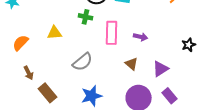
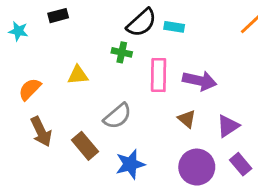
purple arrow: (141, 37) -> (200, 81), size x1.6
brown arrow: (29, 73) -> (41, 132), size x1.5
brown rectangle: (48, 93) -> (85, 146), moved

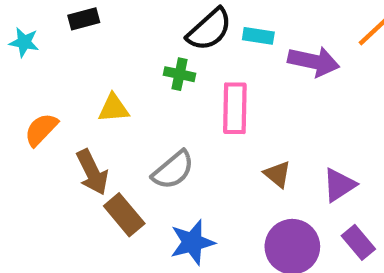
purple arrow: (200, 81) -> (314, 61), moved
brown arrow: (41, 132) -> (92, 172), moved

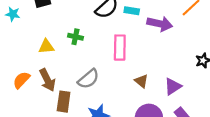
green cross: (180, 74) -> (75, 37), moved
yellow triangle: (114, 108) -> (46, 46), moved
orange semicircle: (41, 130) -> (21, 80), moved
brown rectangle: (124, 215) -> (64, 102), turned 48

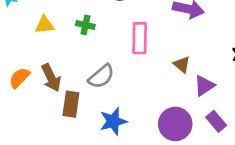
yellow triangle: (46, 46) -> (45, 25), moved
brown triangle: (141, 81) -> (182, 65), moved

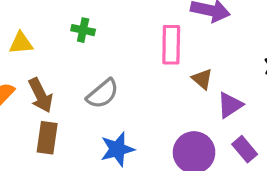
yellow triangle: (45, 25) -> (21, 43), moved
pink rectangle: (140, 38) -> (171, 45), moved
brown rectangle: (71, 104) -> (47, 138), moved

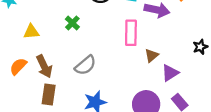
green cross: (83, 30) -> (72, 23), turned 32
brown triangle: (202, 79) -> (152, 56), turned 40

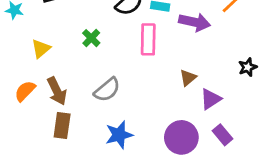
yellow triangle: (31, 32) -> (41, 49), turned -35
pink rectangle: (131, 33) -> (148, 39), moved

